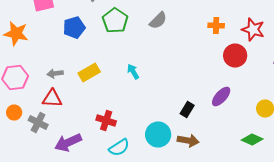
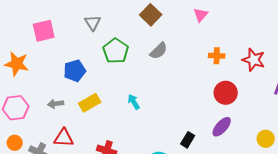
blue pentagon: (74, 28) -> (75, 71), moved
red circle: (235, 56) -> (226, 93), moved
red triangle: (52, 98) -> (64, 138), moved

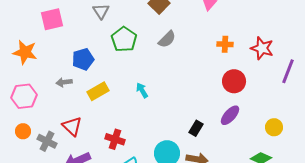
gray arrow: (56, 104) -> (64, 82), moved
red triangle: (64, 138) -> (72, 126), turned 40

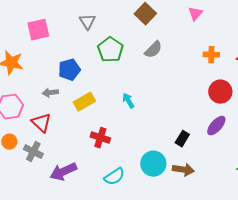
red triangle: (72, 126) -> (41, 123), moved
red cross: (115, 139) -> (100, 138), moved

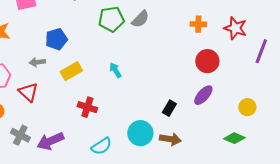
green pentagon: (110, 50) -> (111, 19), moved, turned 30
gray cross: (33, 152) -> (20, 135), moved

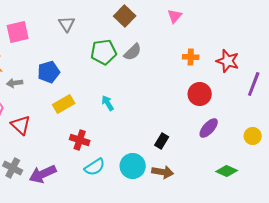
gray arrow: (37, 62) -> (15, 83), moved
purple ellipse: (203, 95) -> (209, 128), moved
yellow circle: (247, 107) -> (253, 136), moved
cyan semicircle: (101, 146) -> (95, 167), moved

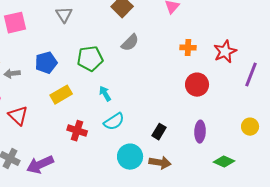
green pentagon: (104, 52) -> (90, 59), moved
red star: (228, 61) -> (225, 52), turned 30
purple ellipse: (209, 128) -> (200, 132), moved, turned -40
cyan semicircle: (95, 167) -> (114, 122), moved

